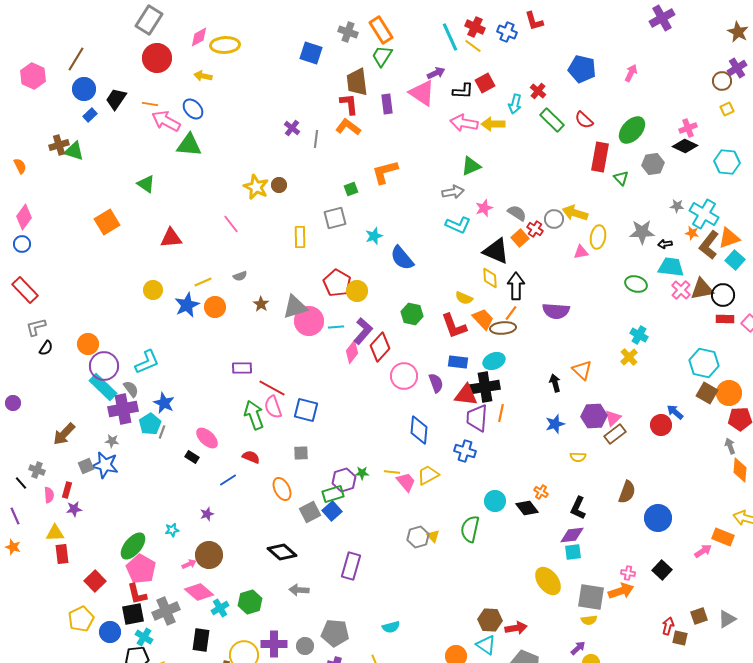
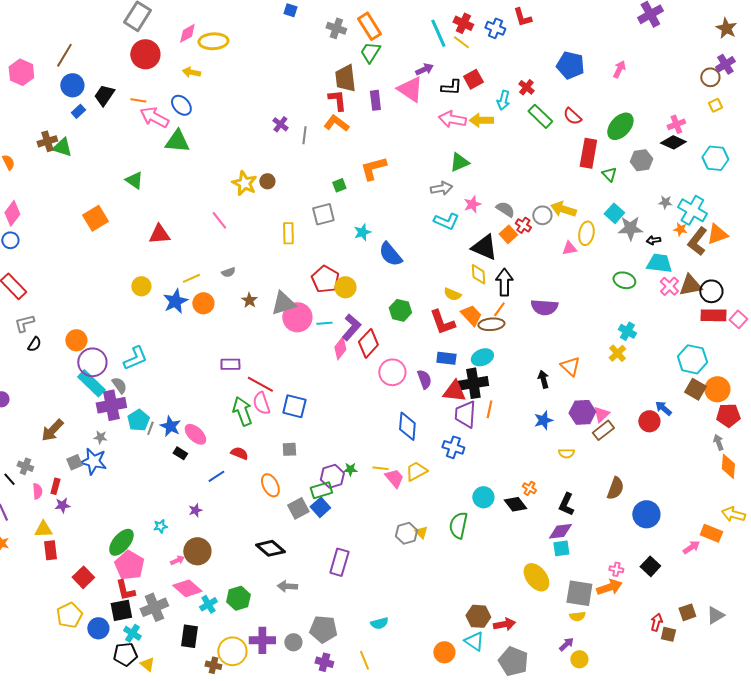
blue square: (311, 53) -> (290, 10), moved, size x0.6
cyan square: (735, 260) -> (614, 213), moved
red rectangle: (725, 319) -> (713, 315), size x1.4
blue star: (164, 403) -> (170, 426), moved

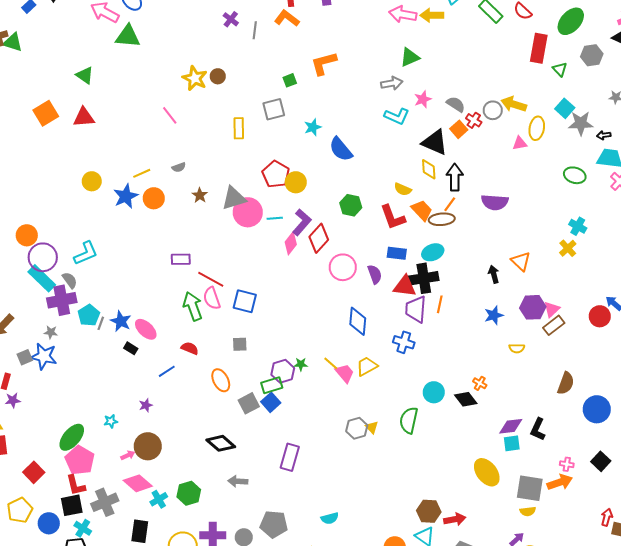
red triangle: (159, 234) -> (84, 117), moved
yellow line: (380, 468) -> (331, 363), turned 35
black L-shape: (566, 504) -> (538, 429), moved

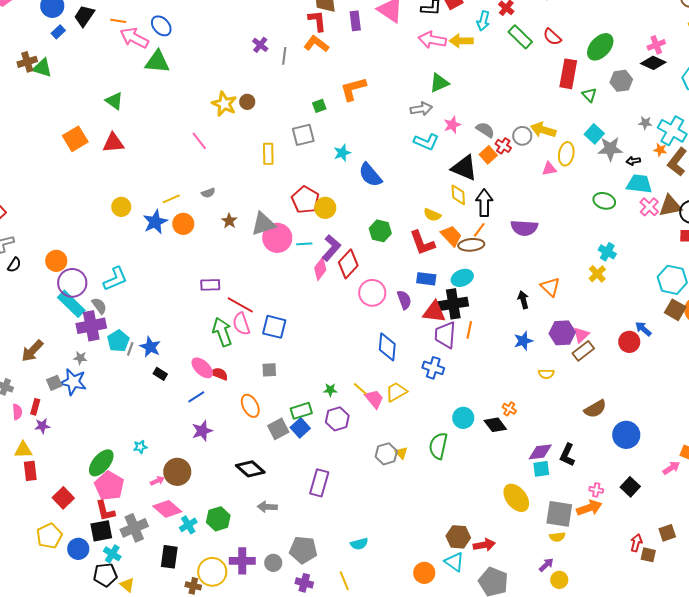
pink ellipse: (146, 329) -> (202, 368), moved
purple hexagon: (283, 371) -> (337, 419), moved
brown semicircle: (566, 383) -> (595, 409), turned 40
purple star: (146, 405) -> (202, 431), moved, size x1.5

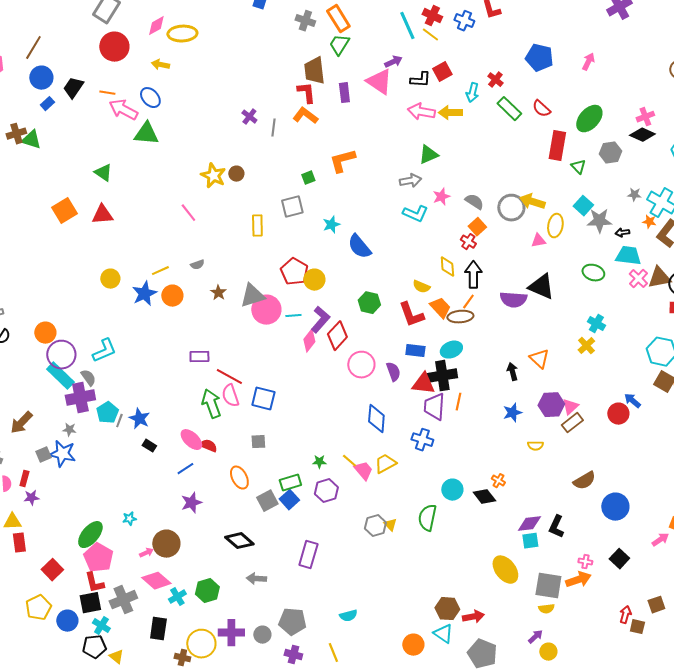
gray circle: (522, 136) -> (511, 208), size x1.4
red cross: (503, 146) -> (468, 242), moved
black triangle: (464, 168) -> (541, 287), moved

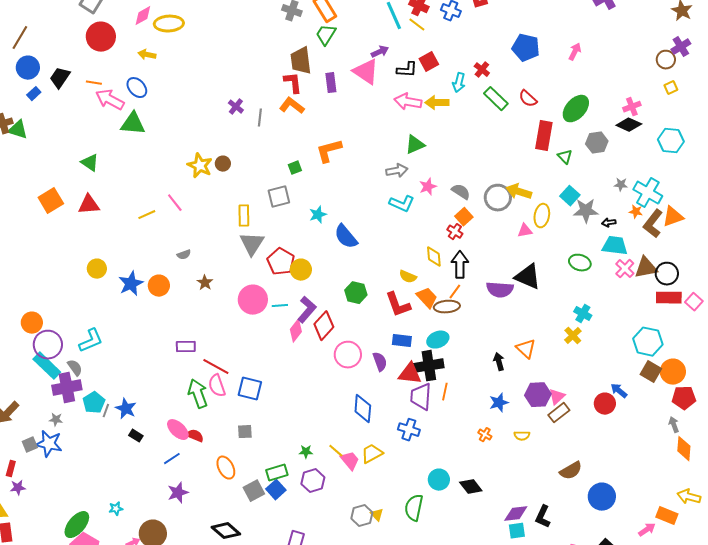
yellow line: (160, 271) -> (147, 215), moved
gray triangle: (252, 296) -> (252, 244), moved, turned -40
orange cross: (498, 481) -> (485, 435), moved

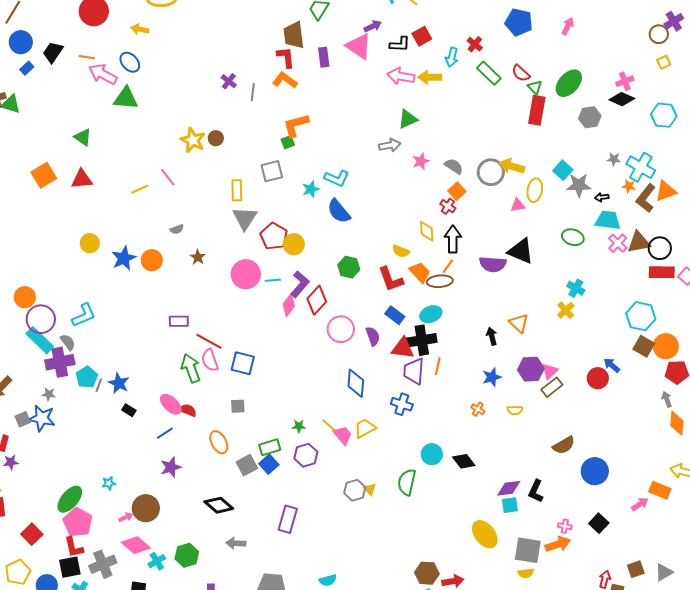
orange L-shape: (329, 151) -> (296, 125), moved
green triangle: (565, 157) -> (535, 87), moved
cyan L-shape: (402, 204) -> (337, 178), moved
blue rectangle: (402, 341) -> (395, 315), turned 30

